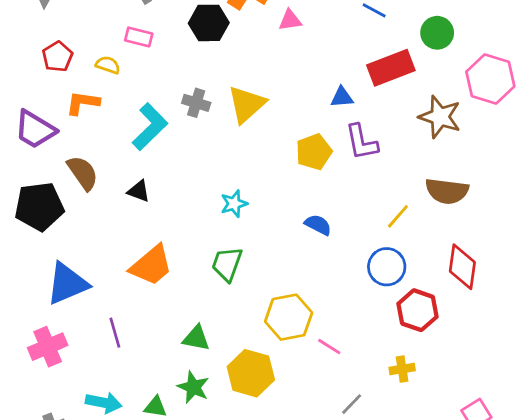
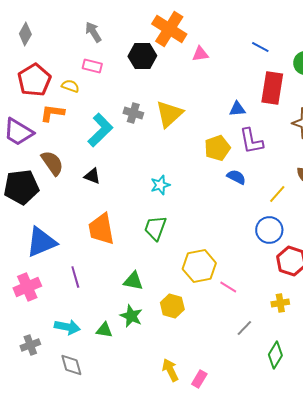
red pentagon: (57, 57) -> (34, 80), size x1.5
red rectangle: (391, 68) -> (272, 88), turned -60
blue semicircle: (318, 225) -> (236, 177), moved
orange trapezoid: (151, 265) -> (101, 229), turned 120
yellow hexagon: (251, 373) -> (172, 306), size x0.7

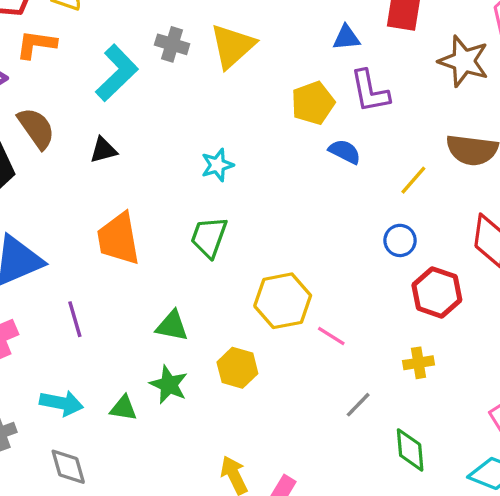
black triangle: (92, 176) -> (103, 150), turned -36
blue circle: (269, 230) -> (400, 240), size x0.7
green diamond: (275, 355) -> (410, 450), turned -36

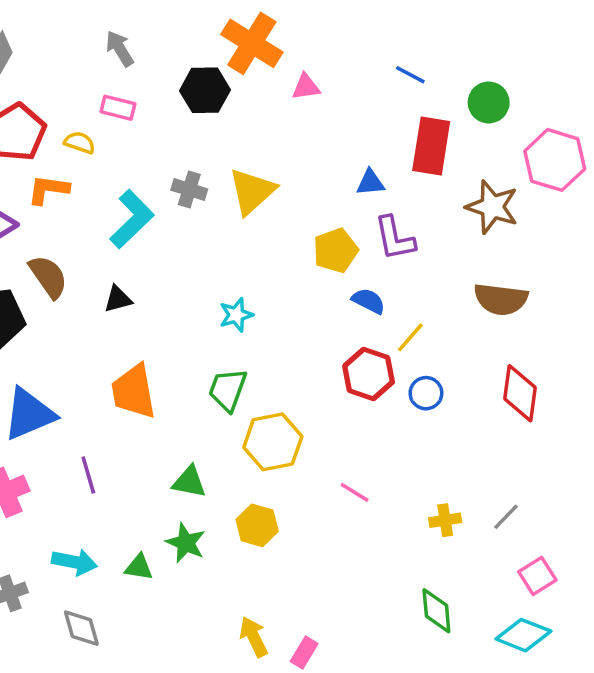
yellow line: (413, 180) -> (410, 337), moved
red hexagon: (437, 292) -> (369, 374), moved
yellow hexagon: (283, 301) -> (273, 442), moved
gray line: (358, 405) -> (506, 517), moved

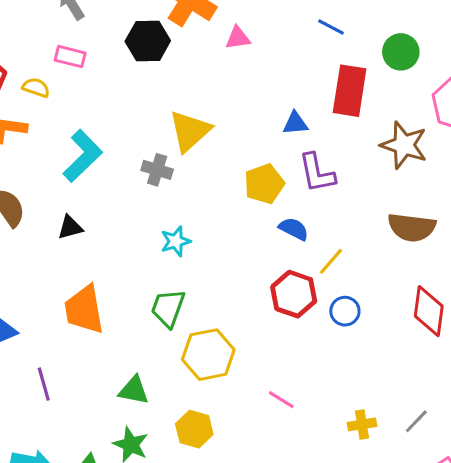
gray cross: (189, 190) -> (157, 170), moved

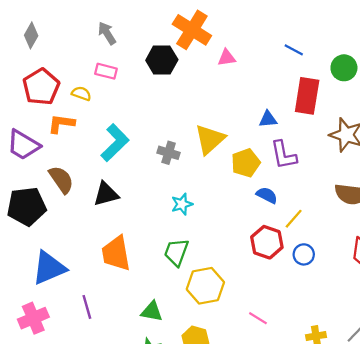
yellow triangle: (190, 131) -> (210, 139), moved
black triangle: (70, 227) -> (106, 194), size x1.4

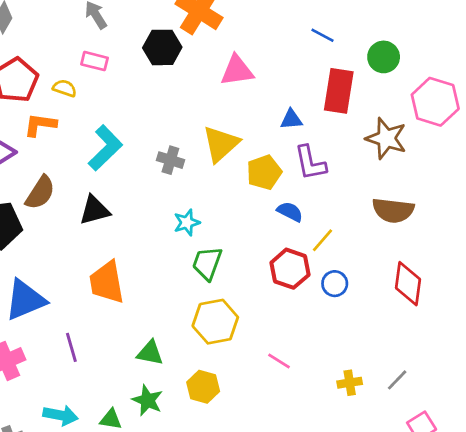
pink triangle: (227, 58) -> (237, 71), moved, size x1.5
brown semicircle: (61, 180) -> (40, 193), turned 68
green trapezoid: (176, 252) -> (207, 263), moved

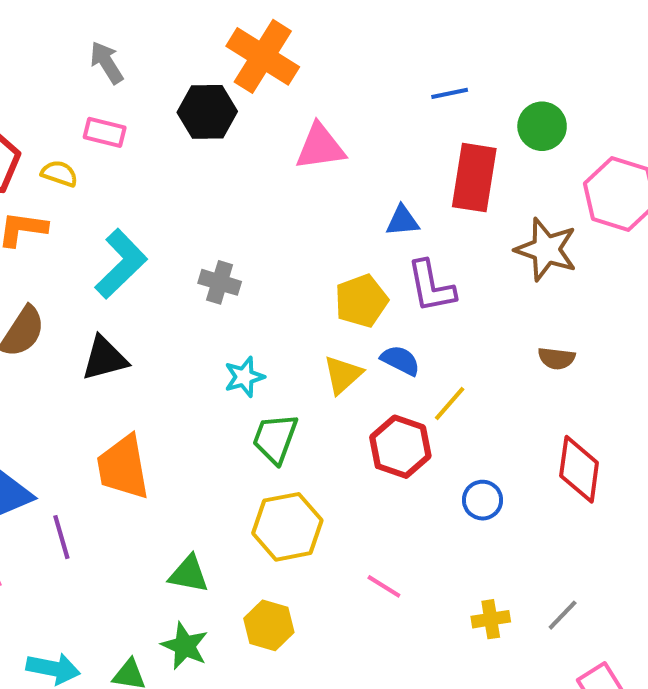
blue line: (322, 35) -> (450, 93), turned -40
yellow triangle: (221, 144) -> (343, 375), moved, size x0.7
brown semicircle: (393, 210) -> (556, 358), size x0.6
blue circle: (335, 284) -> (483, 500), moved
purple line: (71, 347) -> (61, 537), moved

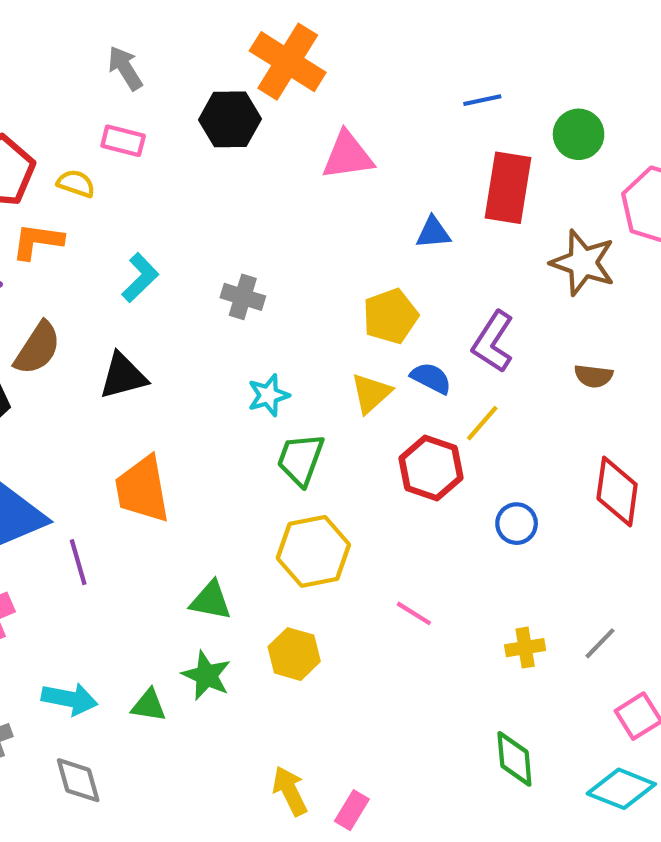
cyan L-shape: (121, 264) -> (140, 278), size x0.7
purple L-shape: (431, 286) -> (493, 342), moved, turned 44

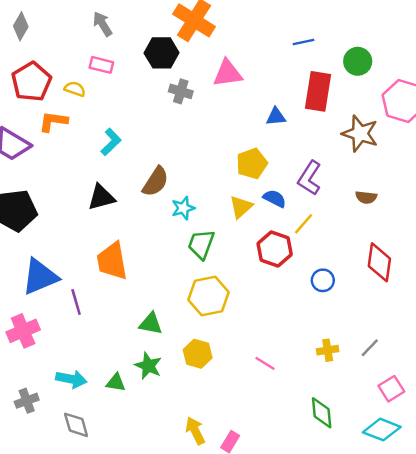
gray cross: (243, 297) -> (181, 91), moved
brown semicircle: (37, 348) -> (155, 182), moved
pink line: (414, 613) -> (265, 363), moved

